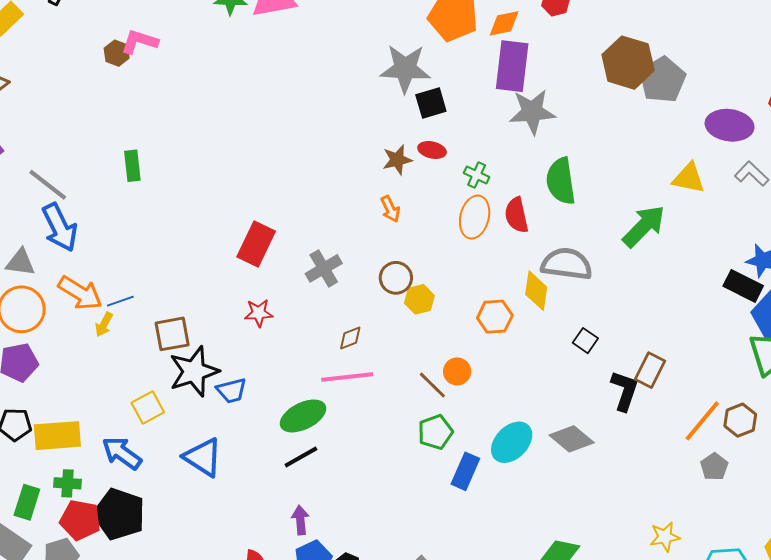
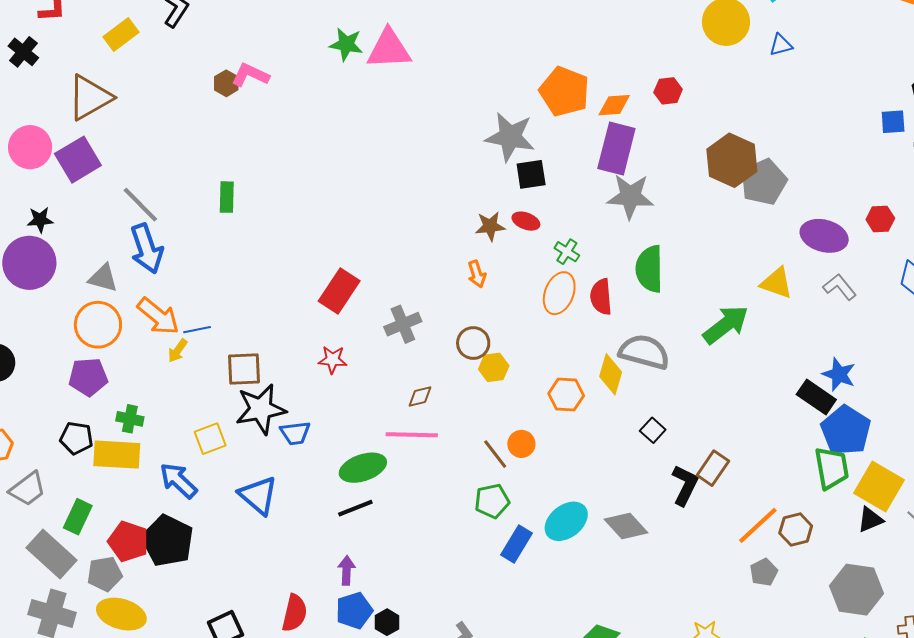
green cross: (67, 483) -> (130, 419), moved

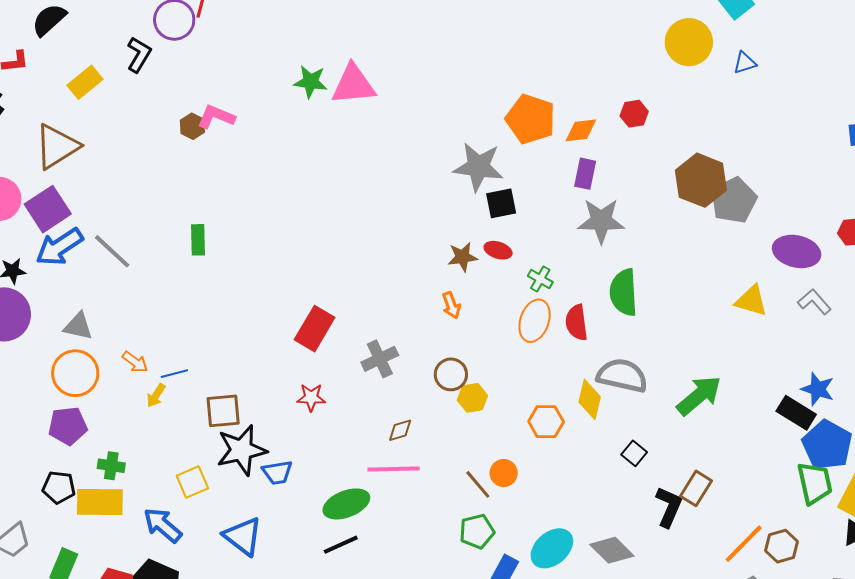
purple rectangle: (616, 149) -> (585, 174), size x0.6
blue arrow: (147, 249) -> (59, 247), moved, turned 78
orange arrow: (158, 316) -> (135, 362), size x0.6
green arrow: (726, 325) -> (699, 395), moved

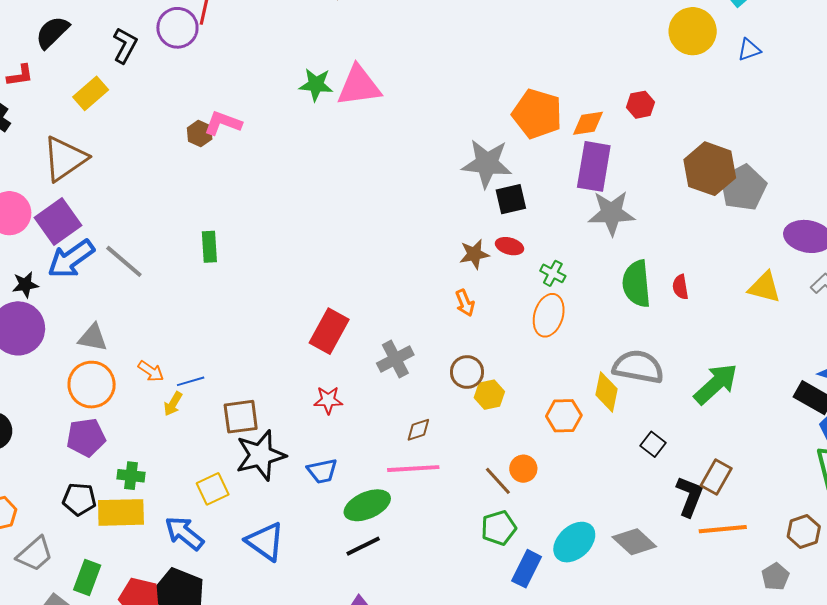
black L-shape: (139, 55) -> (125, 45), moved
purple rectangle: (585, 174) -> (594, 166), size x1.6
red semicircle: (577, 322) -> (680, 287), moved, size x0.7
blue trapezoid: (277, 472) -> (322, 471), moved
orange line: (744, 544) -> (723, 529), moved, turned 42

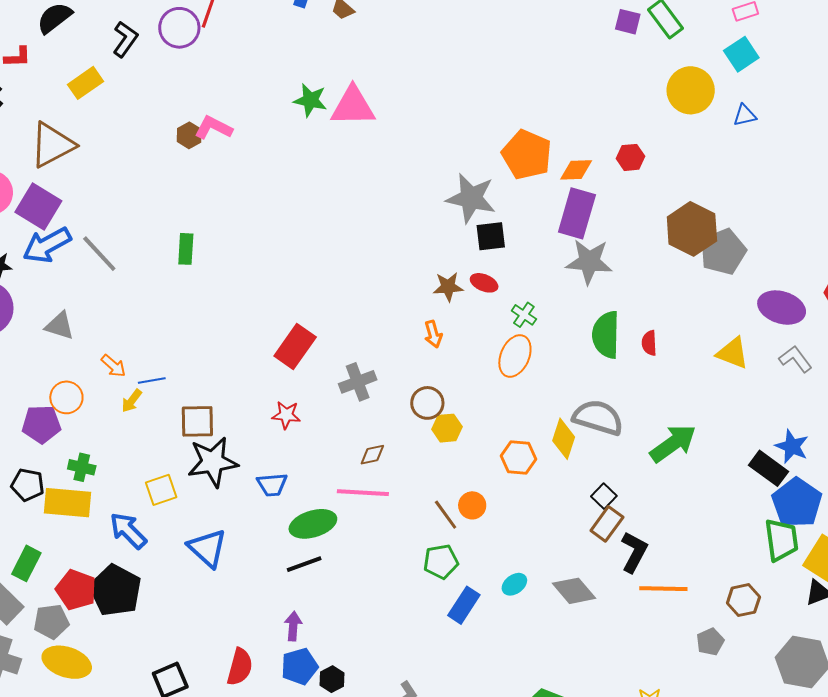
purple square: (58, 222) -> (38, 206), turned -30
orange circle: (92, 385) -> (66, 397), moved, size x0.7
brown rectangle: (716, 477) -> (607, 524), moved
cyan ellipse: (574, 542) -> (514, 584), size x0.6

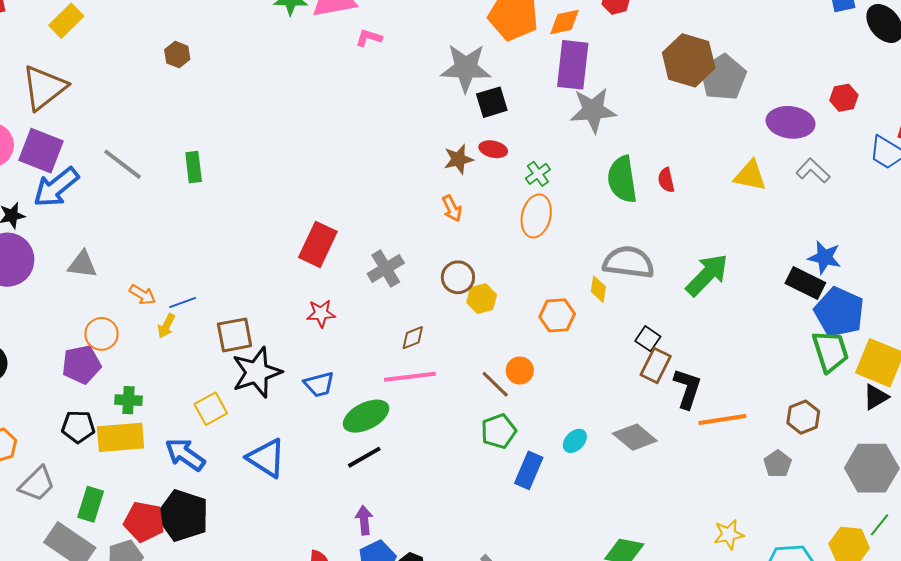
pink L-shape: (213, 128) -> (369, 38), moved, size x0.7
gray line: (99, 254) -> (122, 164), moved
green cross: (524, 315) -> (538, 174), turned 30
yellow diamond: (564, 439) -> (598, 289), size x0.7

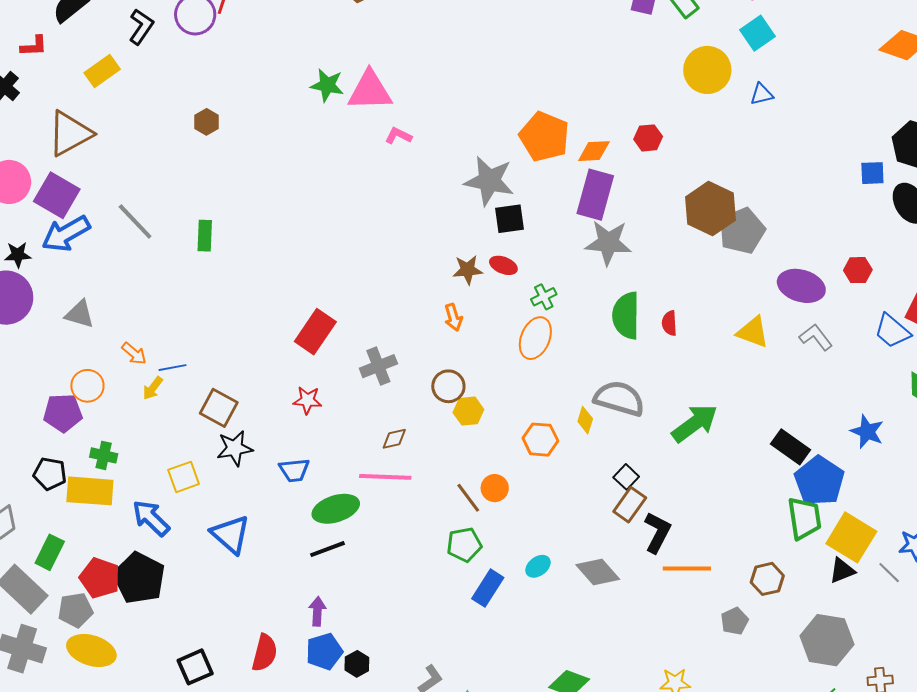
blue star: (825, 257) -> (867, 432), moved
brown square: (235, 335) -> (219, 408), turned 30
black star: (257, 372) -> (235, 448), size x0.7

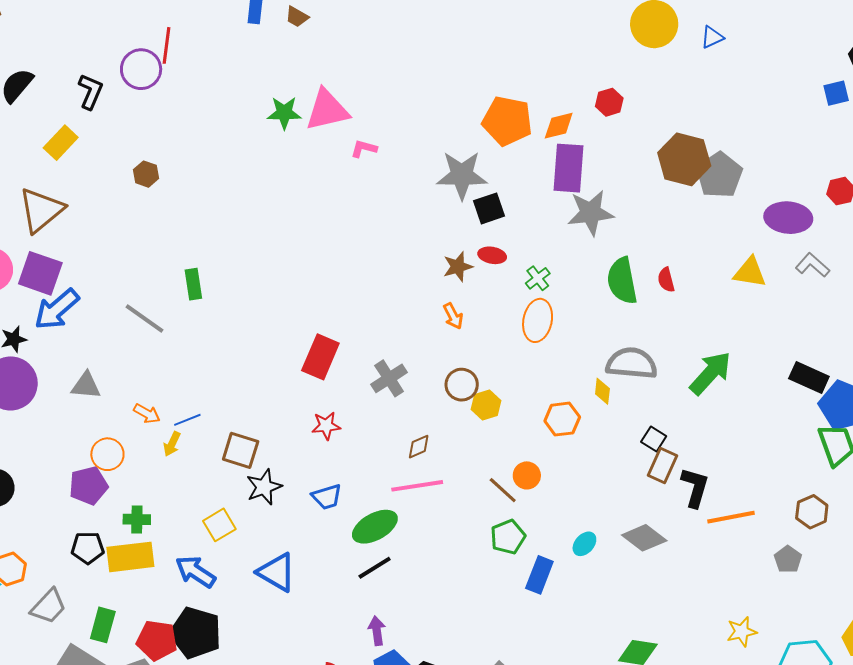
brown hexagon: (206, 122) -> (146, 174), moved
gray line: (135, 222) -> (145, 318), moved

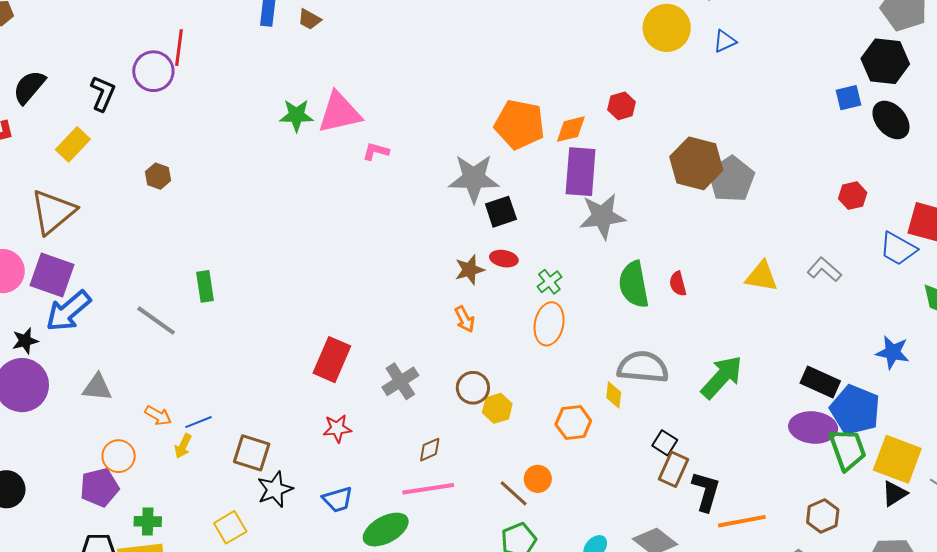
purple ellipse: (788, 218) -> (813, 427), moved

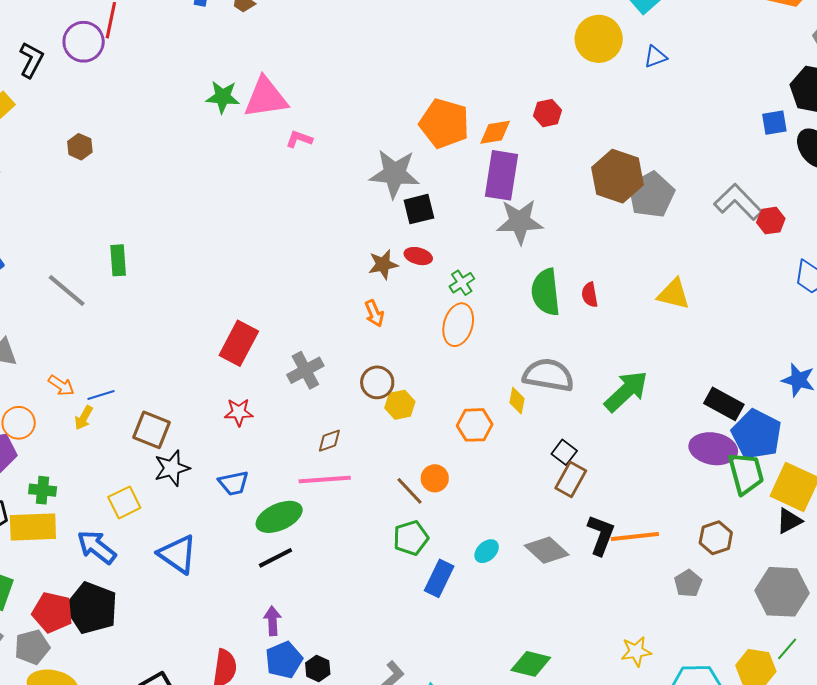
gray L-shape: (824, 269) -> (738, 202), moved, size x1.4
black L-shape: (706, 491) -> (601, 535), moved

